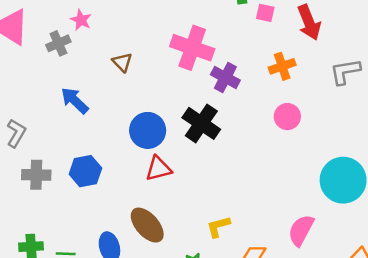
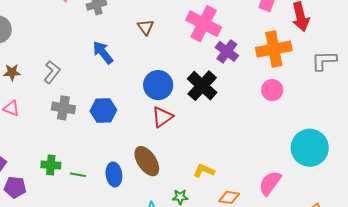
orange cross: (282, 66) -> (274, 49), size x1.6
red triangle: (158, 169) -> (162, 117), turned -30
yellow L-shape: (218, 227) -> (204, 171), turned 30

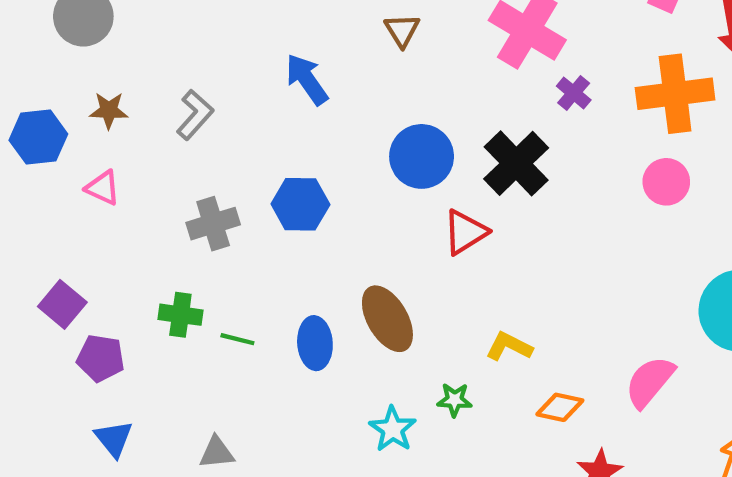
purple cross: (227, 51) -> (574, 93), size x0.7
gray cross: (63, 108) -> (213, 224), moved, turned -30
red triangle: (162, 117) -> (465, 232), moved

